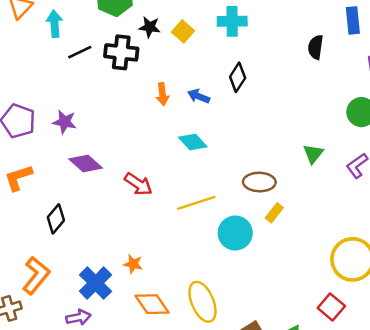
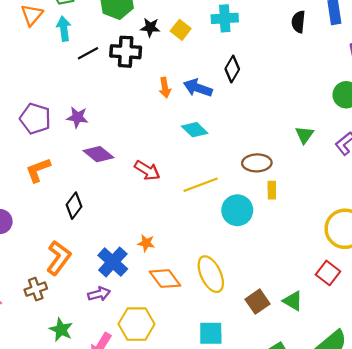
black semicircle: (316, 47) -> (298, 22), moved
blue arrow: (199, 96) -> (198, 88), size x1.4
yellow rectangle: (274, 213) -> (272, 190), turned -36

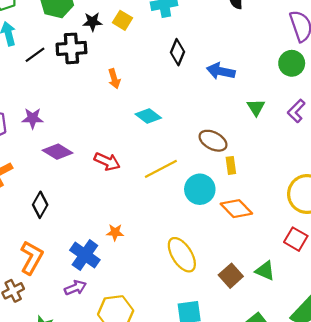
blue arrow: (198, 88) -> (221, 71), moved
brown ellipse: (257, 163) -> (213, 141), turned 36
orange diamond: (165, 279) -> (236, 209), moved

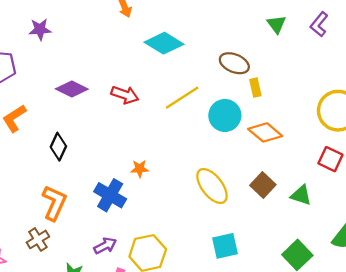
cyan diamond: (148, 116) -> (164, 43), size x1.4
purple star: (33, 118) -> (40, 29), moved
brown square: (231, 276) -> (263, 185), moved
purple arrow: (75, 288) -> (105, 246), moved

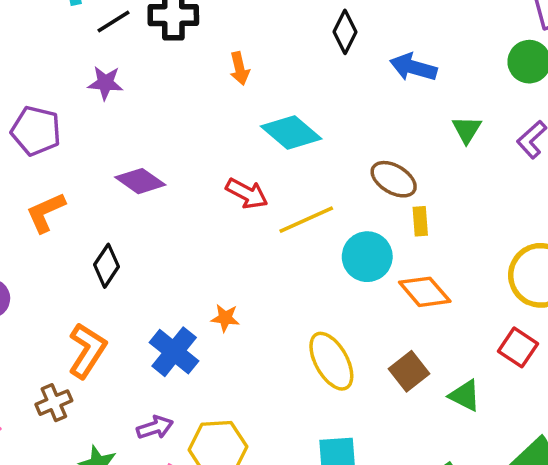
red arrow: (125, 95) -> (247, 193), moved

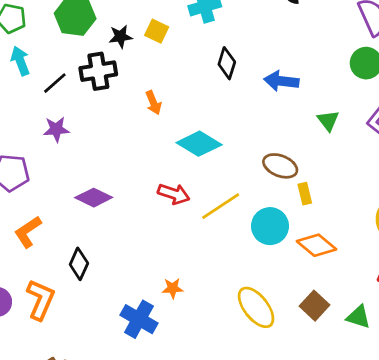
orange L-shape: (87, 350) -> (40, 300), moved

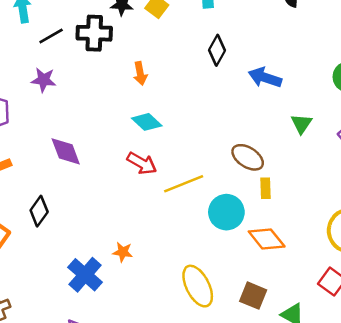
cyan diamond: (199, 144) -> (147, 122), moved, size x0.7
purple diamond: (94, 198) -> (66, 151), turned 32
brown square: (314, 306) -> (253, 296), turned -32

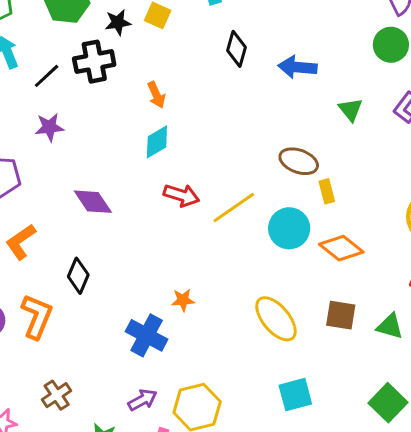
cyan diamond: (147, 122) -> (157, 142), moved, turned -60

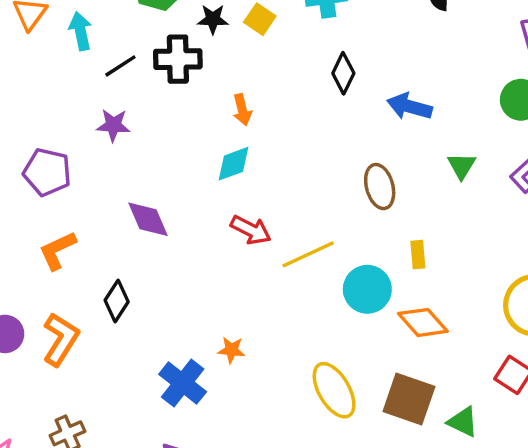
brown ellipse: (299, 161) -> (380, 187), moved, turned 45
brown square: (341, 315) -> (409, 399), size x1.4

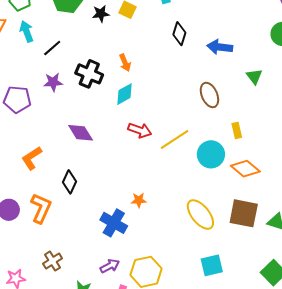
black cross: (178, 59) -> (89, 74), moved, turned 32
purple pentagon: (47, 172) -> (17, 99), moved

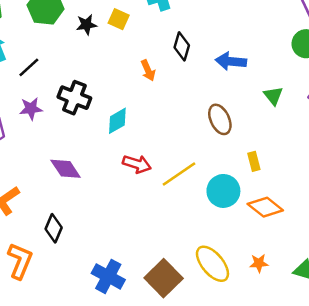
orange arrow: (125, 63) -> (148, 70), moved
orange star: (139, 200) -> (259, 263), moved
brown square: (244, 213) -> (164, 278), moved, turned 36

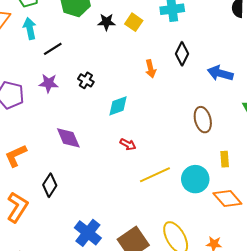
black cross: (74, 98) -> (86, 80), size x0.6
red arrow: (137, 164) -> (128, 144), size x0.7
yellow line: (179, 174) -> (155, 175), moved

